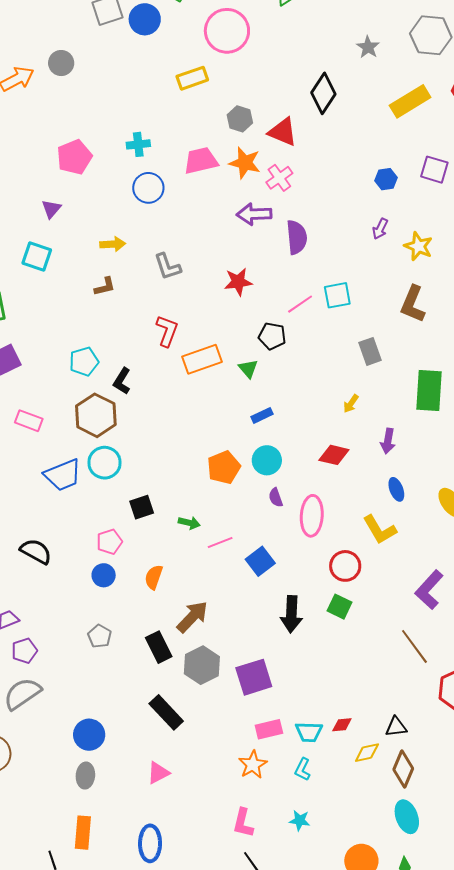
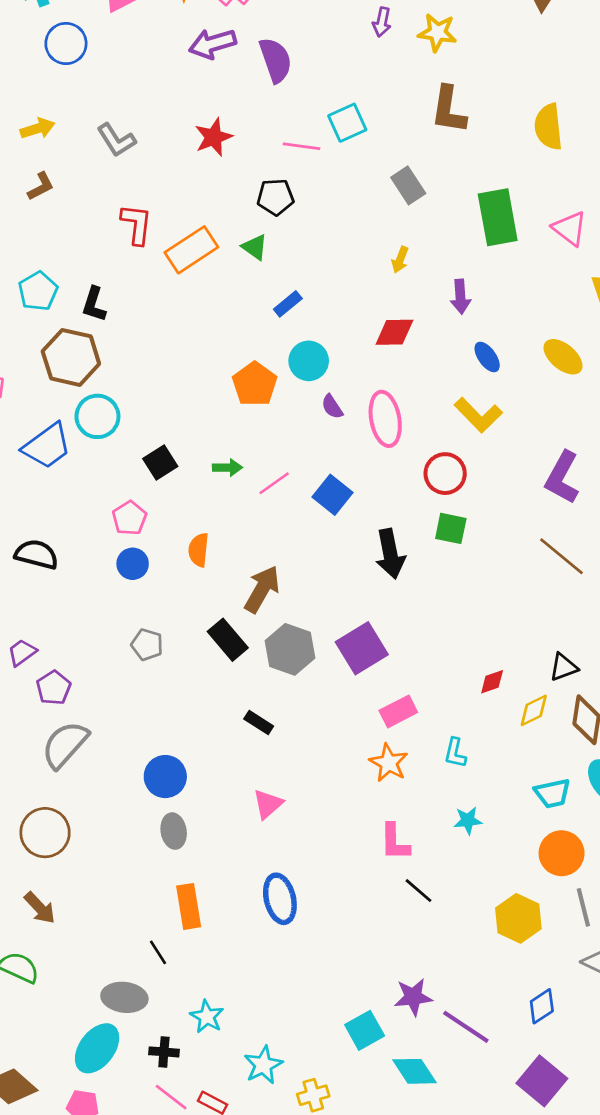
pink line: (300, 304) -> (301, 146), turned 56
black rectangle: (166, 712) -> (259, 723), size x0.6
cyan trapezoid: (309, 732) -> (553, 793), moved

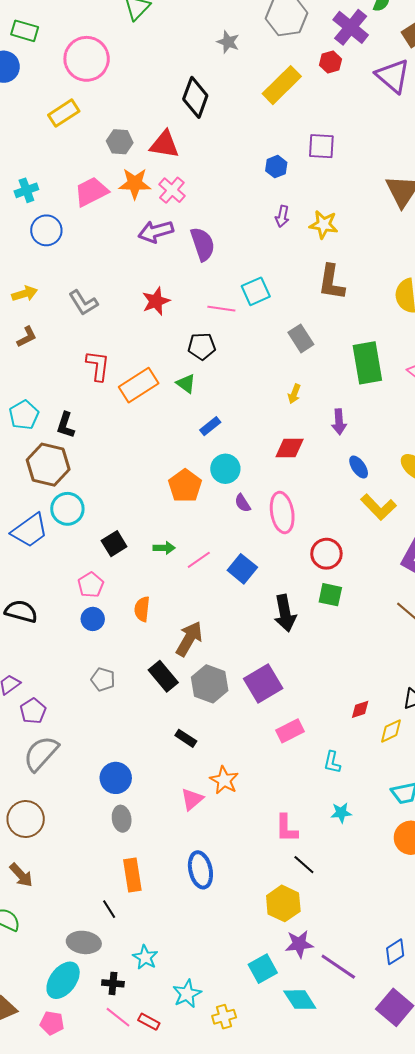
yellow L-shape: (478, 415) -> (379, 507), moved
orange star: (389, 763) -> (224, 780), moved
yellow hexagon: (518, 918) -> (283, 903), moved

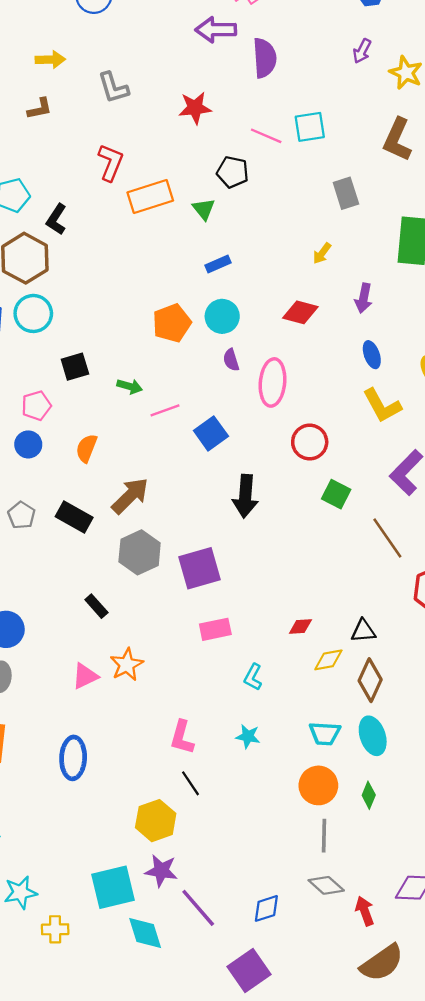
green square: (330, 595) -> (336, 494), moved
black rectangle: (163, 676) -> (74, 517), moved, turned -36
cyan square: (263, 969) -> (113, 887), size x1.4

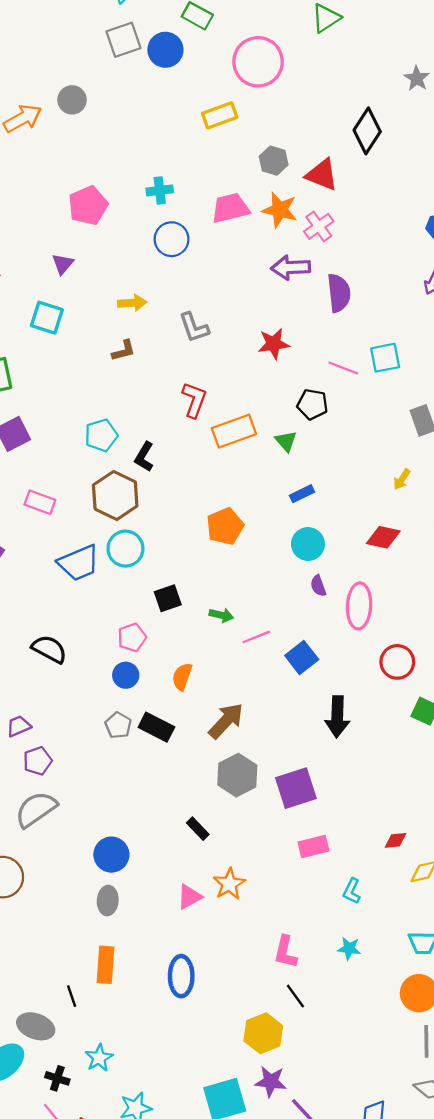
orange pentagon: (172, 323) -> (225, 526), moved
gray pentagon: (21, 515) -> (118, 725), moved
black rectangle: (74, 517) -> (156, 727), moved

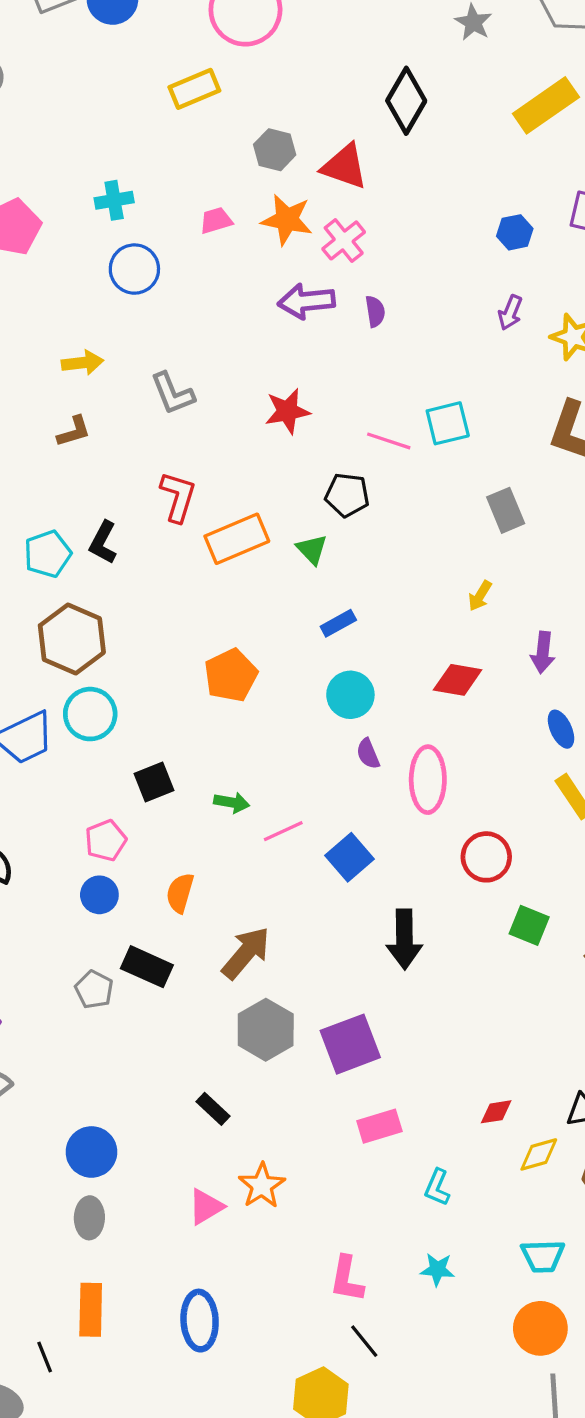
pink trapezoid: (230, 208) -> (216, 220), size x0.6
purple semicircle: (339, 293) -> (375, 311), moved, size x0.6
black L-shape: (144, 457) -> (103, 543), moved
gray pentagon: (118, 725) -> (94, 990), moved

